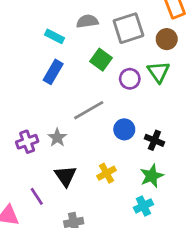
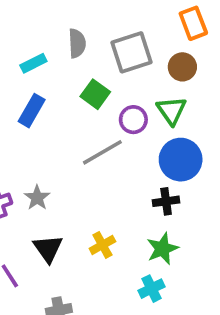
gray semicircle: (87, 21) -> (77, 43), turned 95
cyan rectangle: (55, 36) -> (33, 63), turned -54
gray line: (89, 110) -> (102, 152), moved
blue circle: (124, 129) -> (181, 160), moved, size x1.5
black cross: (154, 140) -> (166, 201), turned -30

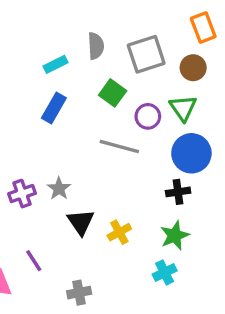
gray line: (102, 152) -> (119, 147), turned 45
black triangle: (48, 249) -> (81, 222), moved

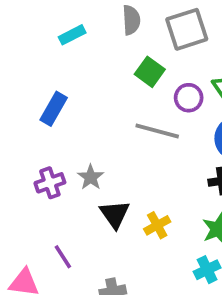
cyan rectangle: (56, 64) -> (72, 35), moved
blue rectangle: (54, 108) -> (54, 109), moved

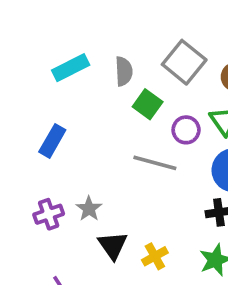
gray semicircle: (131, 20) -> (124, 71), moved
gray square: (187, 29) -> (184, 62), turned -33
cyan rectangle: (72, 35) -> (71, 68), size x1.4

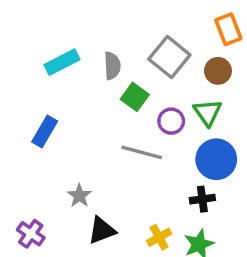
purple cross: (49, 214) -> (31, 234), moved, turned -36
black triangle: (113, 245) -> (102, 230), turned 44
yellow cross: (155, 256) -> (159, 237), moved

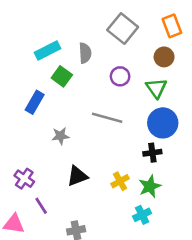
gray square: (169, 57) -> (123, 28), moved
green square: (135, 97) -> (62, 76), moved
purple circle: (171, 121) -> (120, 76), moved
gray star: (79, 196) -> (61, 136), moved, turned 30

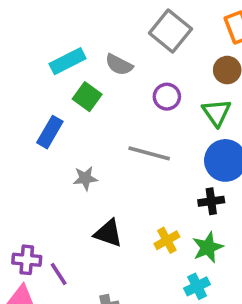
gray semicircle: (85, 53) -> (119, 65), turned 120
black triangle: (77, 176) -> (108, 233), turned 40
purple cross: (24, 179) -> (27, 260), moved, turned -30

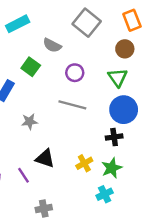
cyan rectangle: (68, 61) -> (18, 24), moved
purple circle: (167, 97) -> (75, 73), moved
purple line: (59, 274) -> (24, 175), moved

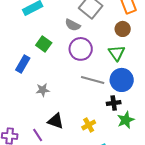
gray semicircle: (52, 45) -> (73, 25), moved
purple circle: (75, 73) -> (81, 49), size x1.5
gray line: (72, 105) -> (93, 80), moved
green star: (112, 168) -> (126, 120), moved

